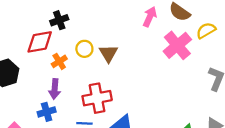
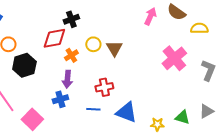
yellow semicircle: (206, 30) -> (199, 28), turned 30
pink cross: (177, 45) -> (174, 58), moved
red cross: (97, 98) -> (104, 87), size x0.7

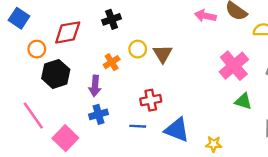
pink arrow: (150, 16) -> (205, 16), turned -102
red diamond: (54, 38) -> (68, 32), moved
purple arrow: (67, 79) -> (95, 86), moved
green triangle: (182, 117) -> (243, 101), moved

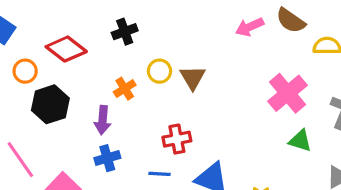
pink arrow: (205, 16) -> (250, 27), turned -36
red diamond: (68, 32) -> (66, 49), turned 48

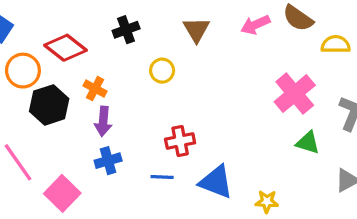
orange circle: (25, 71) -> (23, 71), size x1.4
brown triangle: (193, 77) -> (196, 30), moved
orange cross: (125, 89) -> (95, 89), moved, turned -30

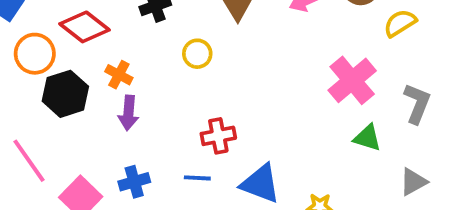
yellow semicircle: (336, 44) -> (400, 23), turned -32
blue cross: (108, 161) -> (134, 182), moved

